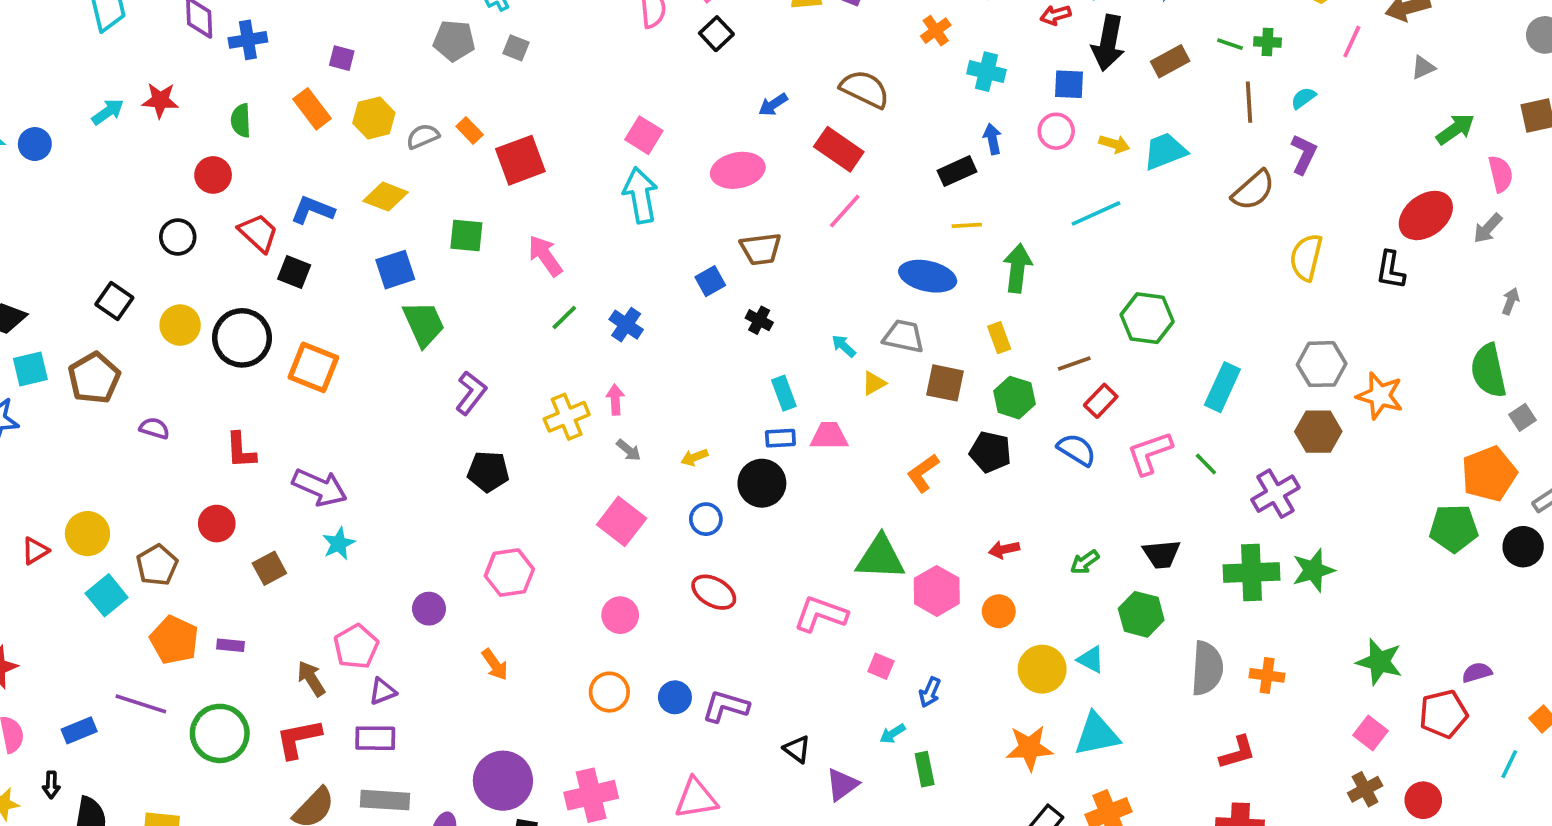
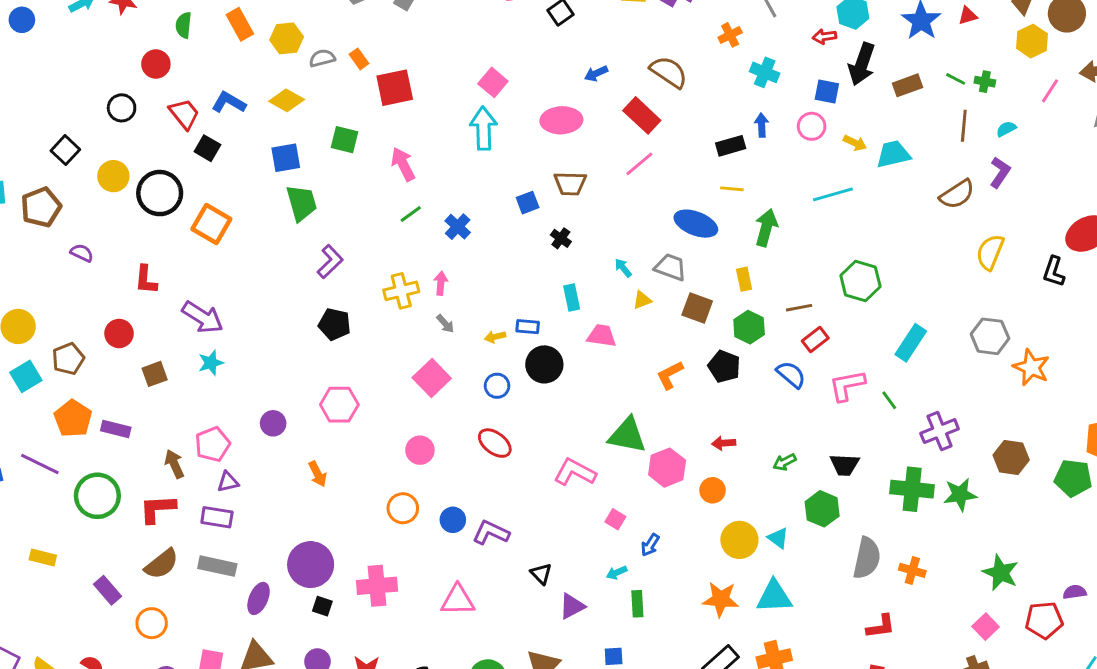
brown hexagon: (1318, 432) -> (1011, 457), moved
blue rectangle: (780, 438) -> (528, 327), moved
purple rectangle: (230, 645) -> (116, 429), size x1.4

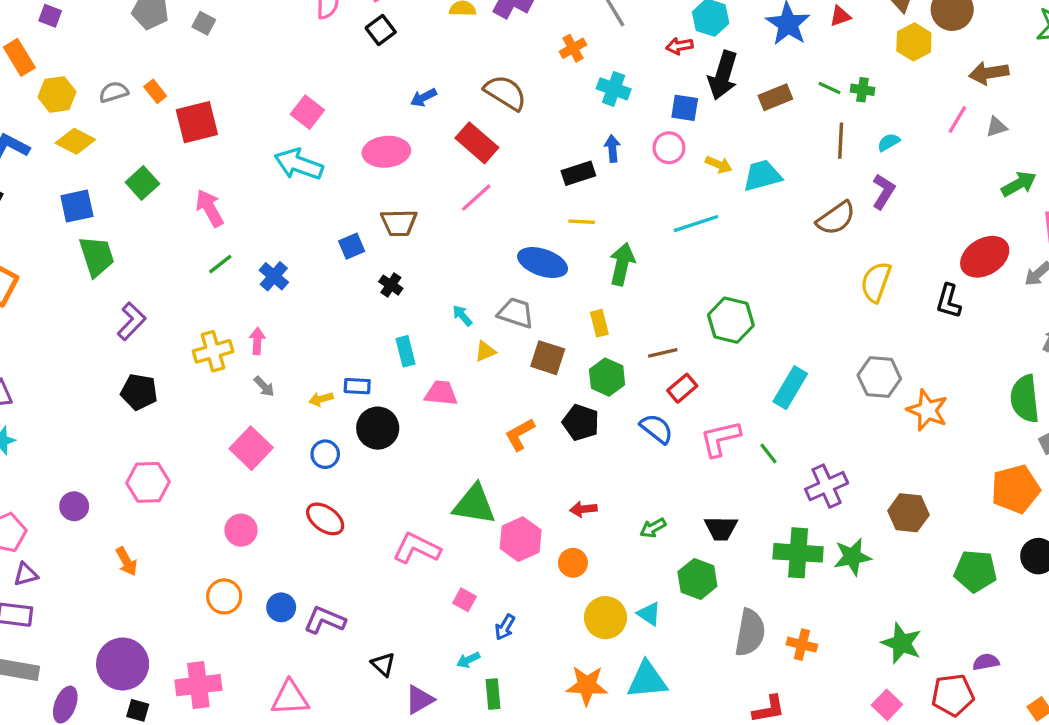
yellow hexagon: (287, 38) -> (57, 94), moved
pink line: (1050, 91) -> (957, 119), moved
cyan arrow: (483, 128) -> (299, 164), turned -66
green square: (345, 140) -> (142, 183), turned 36
green pentagon: (1073, 478) -> (975, 571), moved

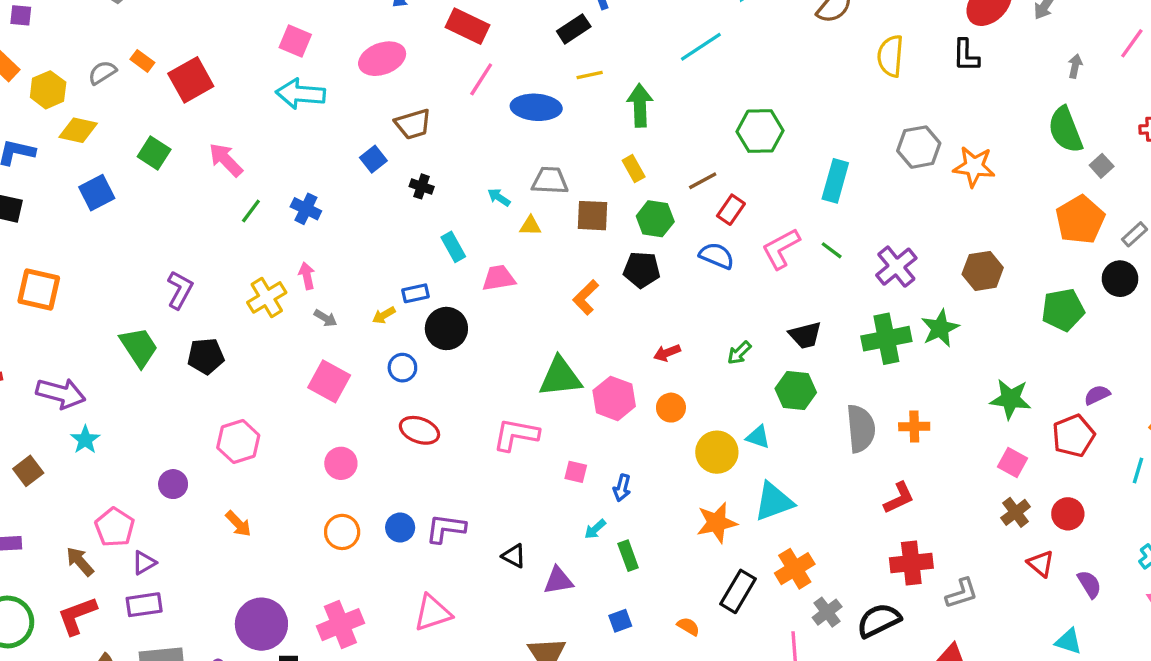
green trapezoid: (97, 256) -> (139, 347), moved
blue ellipse: (543, 263) -> (536, 107), moved
yellow triangle: (485, 351) -> (530, 226), turned 40
purple triangle: (419, 700) -> (558, 581), turned 36

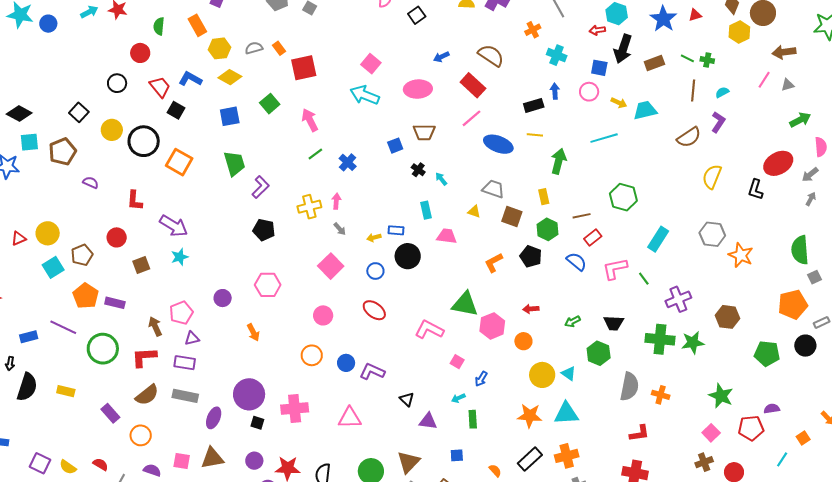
gray arrow: (1075, 66) -> (811, 199), moved
cyan arrow: (499, 197) -> (441, 179), moved
green trapezoid: (139, 347) -> (234, 163), moved

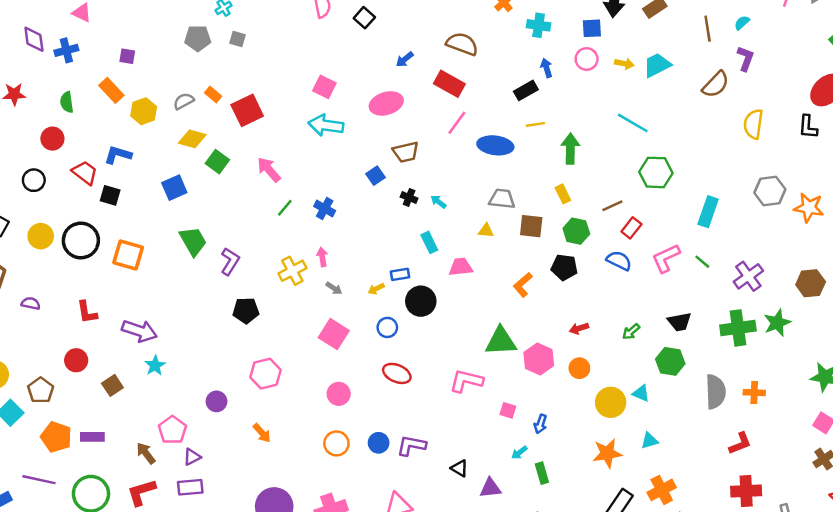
yellow diamond: (230, 77) -> (192, 139), moved
cyan line: (604, 138) -> (633, 123), moved, turned 60
cyan triangle: (566, 413) -> (649, 441), size x0.6

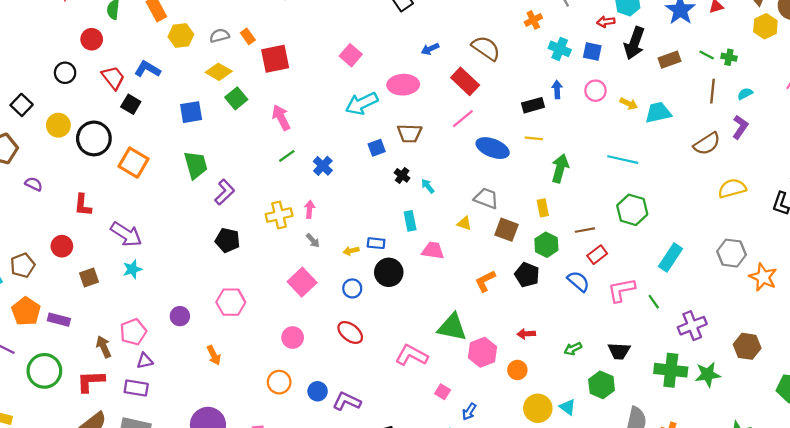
blue square: (592, 28) -> (592, 52), moved
cyan line: (633, 123) -> (623, 160), turned -32
yellow semicircle: (753, 124) -> (732, 188), turned 52
cyan arrow: (326, 125) -> (362, 103), moved, turned -48

